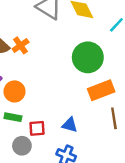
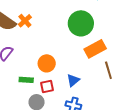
orange circle: (14, 91) -> (47, 63), moved
blue triangle: (70, 125) -> (73, 80), turned -48

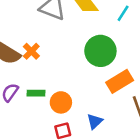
green rectangle: (26, 80) -> (36, 93), moved

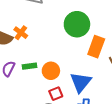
orange rectangle: (120, 81) -> (96, 47), turned -30
blue triangle: (95, 121) -> (81, 82), size x1.6

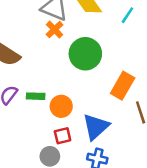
green circle: (77, 24) -> (85, 54), moved
orange cross: (21, 33) -> (55, 30), moved

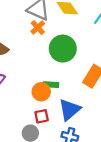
green rectangle: (36, 96) -> (51, 85), moved

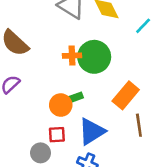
orange cross: (38, 27) -> (72, 56), moved, turned 32
green rectangle: (51, 85) -> (74, 98), turned -32

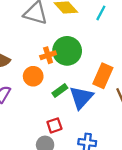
orange circle: (61, 105) -> (33, 76), moved
blue triangle: (92, 132) -> (81, 97), moved

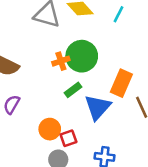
orange circle: (33, 76) -> (50, 129), moved
green rectangle: (60, 91) -> (73, 90), moved

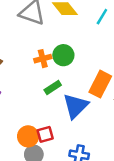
green circle: (82, 56) -> (63, 55), size x0.7
orange circle: (50, 129) -> (28, 136), moved

